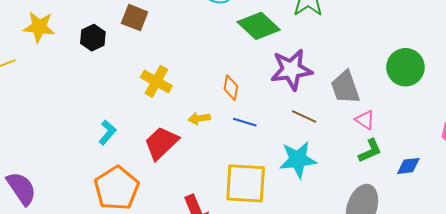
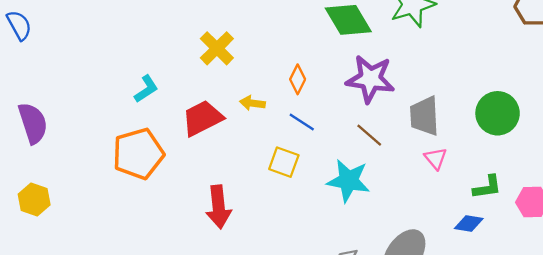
green L-shape: (370, 151) -> (487, 187), moved
yellow square: (246, 183) -> (284, 162), moved, size x0.6

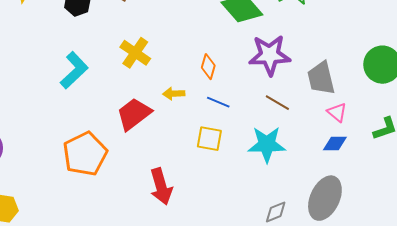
cyan L-shape: (146, 89) -> (74, 70), moved, size x1.5
blue diamond: (469, 224) -> (335, 143), moved

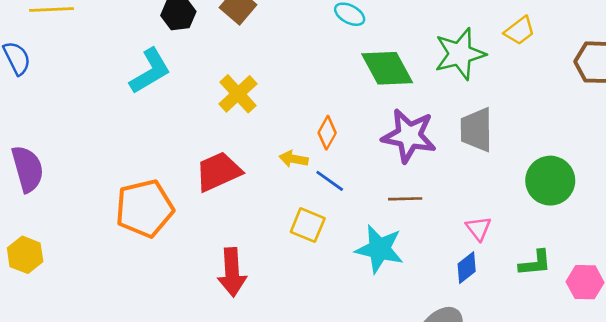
cyan L-shape: (74, 70) -> (150, 71), moved
gray trapezoid: (321, 78) -> (476, 130), moved
yellow arrow: (174, 94) -> (294, 159), moved
brown line: (277, 103) -> (405, 199), turned -45
blue diamond: (335, 143) -> (467, 268), turned -50

